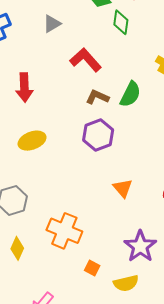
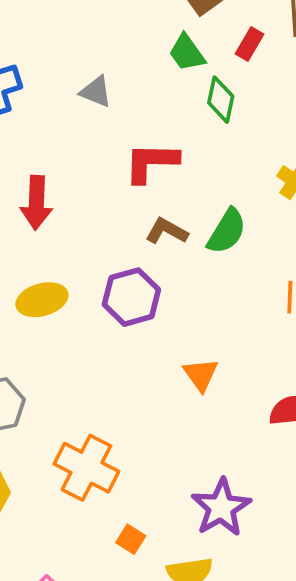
gray triangle: (52, 24) -> (96, 92), turned 48
red L-shape: (86, 60) -> (151, 162), turned -52
purple hexagon: (98, 135) -> (131, 297), moved
orange triangle: (123, 188) -> (201, 374), moved

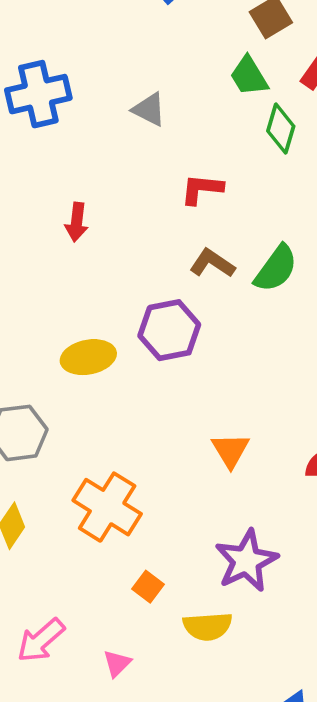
red L-shape: (151, 162) -> (202, 189), size x0.7
red arrow: (36, 203) -> (77, 222), size x0.7
yellow ellipse: (42, 300) -> (88, 357), moved
orange triangle: (201, 374) -> (230, 450), moved

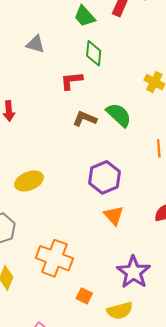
green diamond: (281, 129) -> (94, 53), moved
green semicircle: (276, 269) -> (119, 115), turned -72
purple hexagon: (169, 330) -> (105, 177), moved

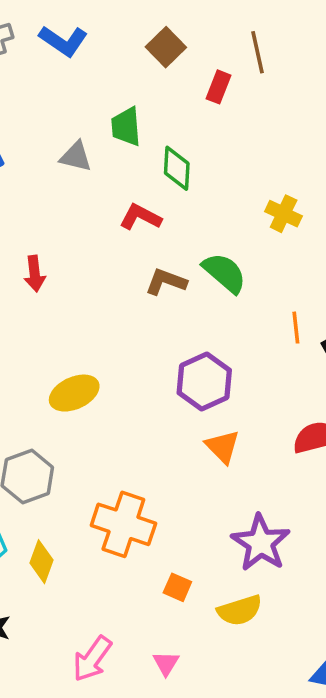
green trapezoid: (85, 16) -> (126, 127), moved, turned 40
red L-shape: (71, 81) -> (140, 217), turned 35

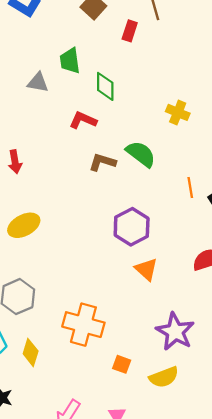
yellow ellipse: (74, 393) -> (24, 225), moved

